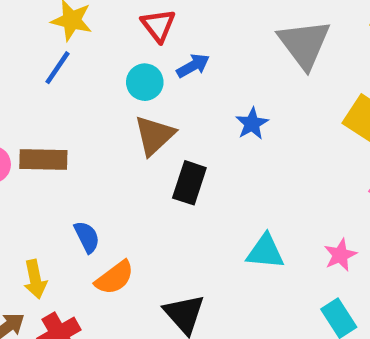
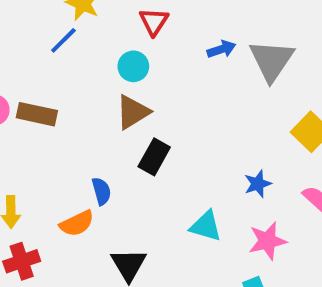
blue arrow: (193, 66) -> (221, 49), moved
blue star: (252, 124) -> (258, 184), moved
blue semicircle: (87, 237) -> (101, 191), moved
pink star: (340, 255) -> (267, 241), size x1.4

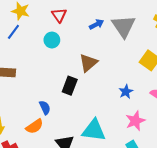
brown triangle: (133, 112) -> (88, 63), moved
cyan triangle: (206, 226) -> (94, 130), moved, size x1.4

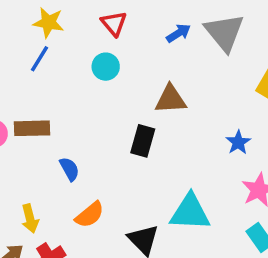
brown triangle: (88, 63) -> (171, 99), turned 42
blue semicircle: (45, 108) -> (69, 169), moved

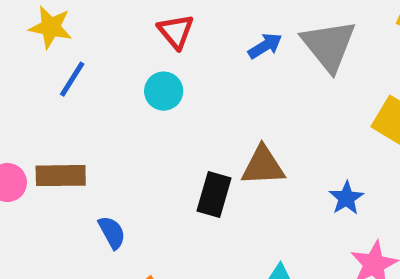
yellow star: (49, 23) -> (51, 27), moved
brown triangle: (171, 99) -> (263, 166), moved

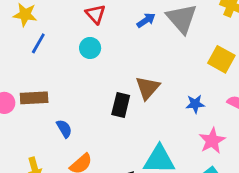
brown triangle: (263, 166) -> (148, 88), turned -44
blue star: (346, 198) -> (195, 104), turned 30

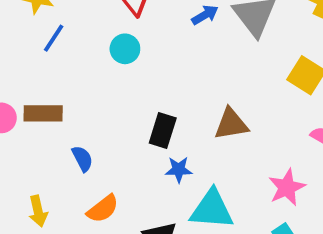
brown triangle: (148, 88) -> (231, 124), moved, turned 36
blue star: (195, 104) -> (179, 170), moved

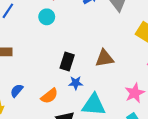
blue semicircle: (82, 159) -> (17, 91), moved, turned -112
orange semicircle: (103, 209) -> (49, 96), moved

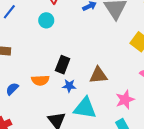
brown triangle: (104, 58) -> (98, 75), moved
orange semicircle: (49, 96) -> (40, 80), moved, turned 30

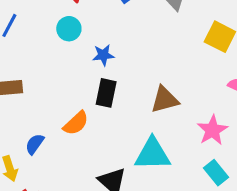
orange semicircle: (40, 80) -> (76, 123), turned -30
blue star: (69, 86) -> (103, 55), moved

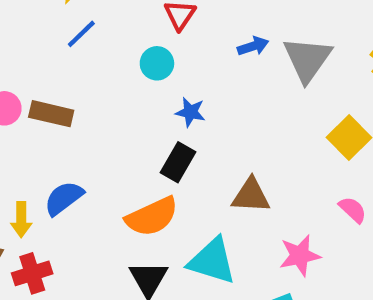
orange semicircle: (76, 123) -> (152, 217), moved, size x1.4
blue semicircle: (35, 144) -> (64, 198), size x1.4

